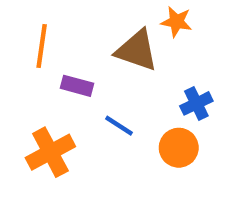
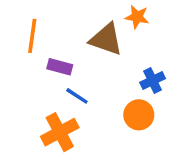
blue line: (119, 126) -> (77, 96), moved
orange cross: (50, 152) -> (60, 132), moved

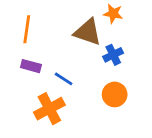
purple rectangle: (60, 67) -> (31, 66), moved
blue cross: (153, 80) -> (113, 55), moved

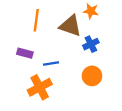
orange line: (27, 29) -> (36, 20), moved
blue line: (64, 79) -> (51, 63), turned -42

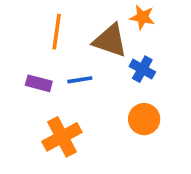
blue cross: (91, 44) -> (142, 69), turned -35
blue line: (51, 63) -> (80, 80), moved

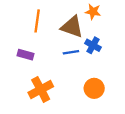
blue line: (80, 80) -> (71, 52), moved
orange circle: (144, 119) -> (94, 88), moved

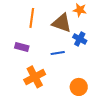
blue line: (71, 52) -> (58, 53), moved
orange circle: (94, 88) -> (79, 87), moved

